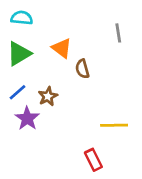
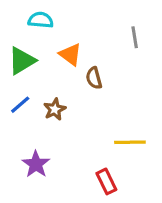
cyan semicircle: (22, 18) -> (41, 20), moved
purple star: (27, 118) -> (36, 164), moved

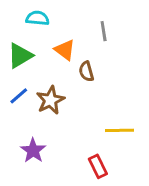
gray line: (135, 37) -> (104, 31), moved
brown star: (55, 109) -> (50, 100), size x1.4

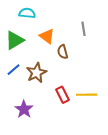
gray line: (104, 31) -> (83, 29), moved
red rectangle: (98, 166) -> (63, 95), moved

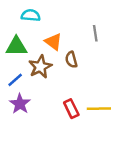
green triangle: (15, 40) -> (16, 46), turned 30
brown star: (36, 73) -> (40, 67), moved
purple star: (24, 109) -> (20, 104), moved

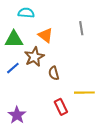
brown semicircle: (71, 60) -> (54, 73), moved
purple star: (20, 104) -> (17, 115), moved
red rectangle: (71, 109) -> (61, 107), moved

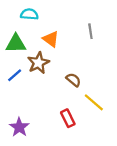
brown semicircle: (54, 73) -> (73, 80), moved, turned 144
yellow line: (84, 93) -> (94, 102), turned 42

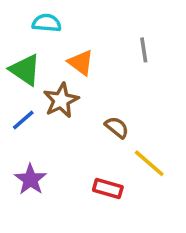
green triangle: (16, 44) -> (25, 70), turned 35
red rectangle: (68, 118) -> (108, 188), turned -48
purple star: (19, 127) -> (30, 179), moved

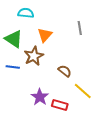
orange triangle: (81, 63) -> (45, 35), turned 35
blue line: (23, 120) -> (13, 67), turned 48
purple star: (30, 179) -> (40, 97), moved

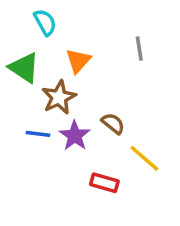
cyan semicircle: (26, 13) -> (45, 22), turned 56
blue line: (13, 67) -> (38, 134), moved
purple star: (40, 97) -> (75, 136), moved

